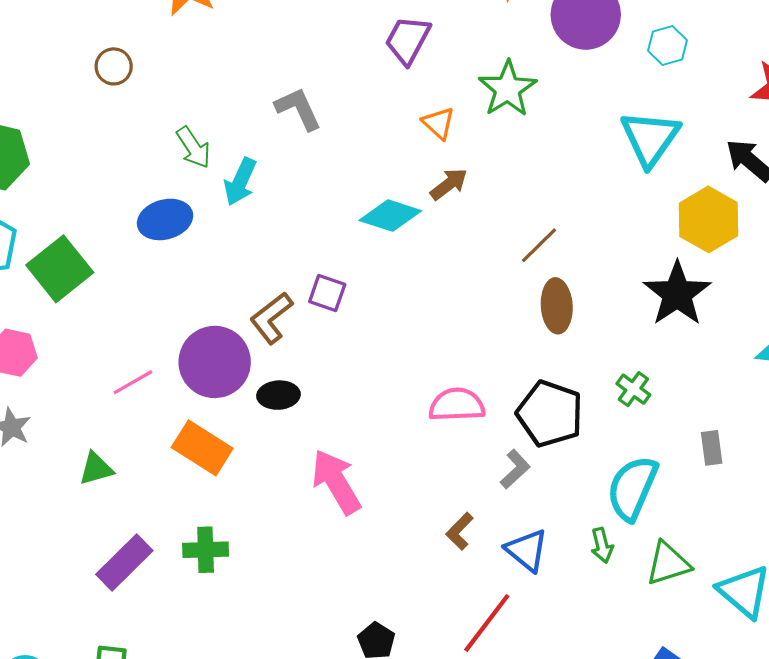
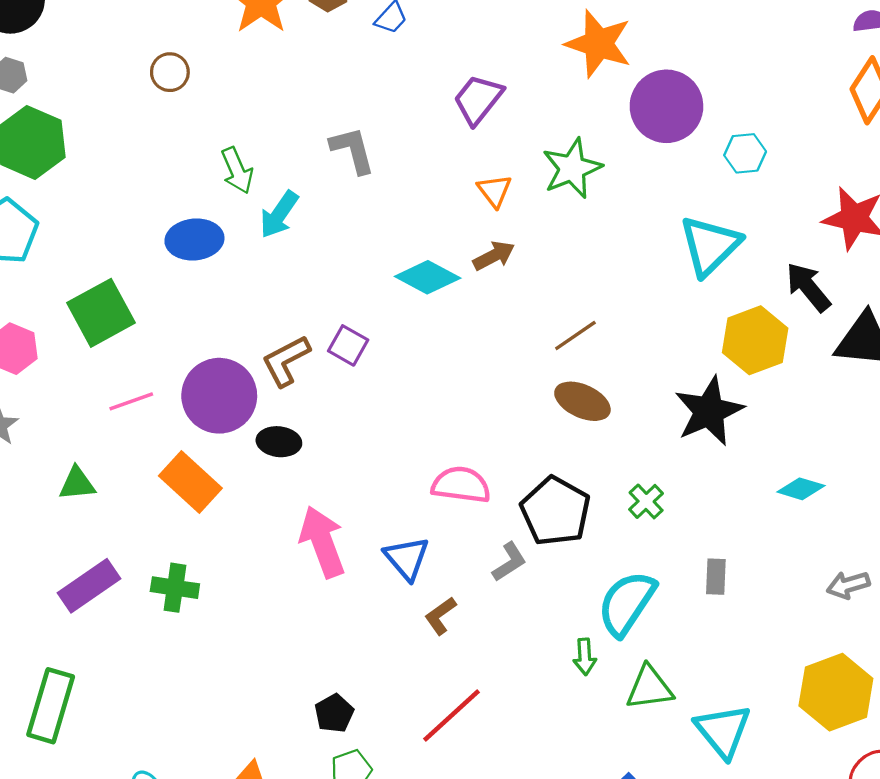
green square: (60, 269) -> (101, 313), moved
brown ellipse: (557, 306) -> (582, 401), turned -72
blue triangle: (527, 550) -> (407, 558), moved

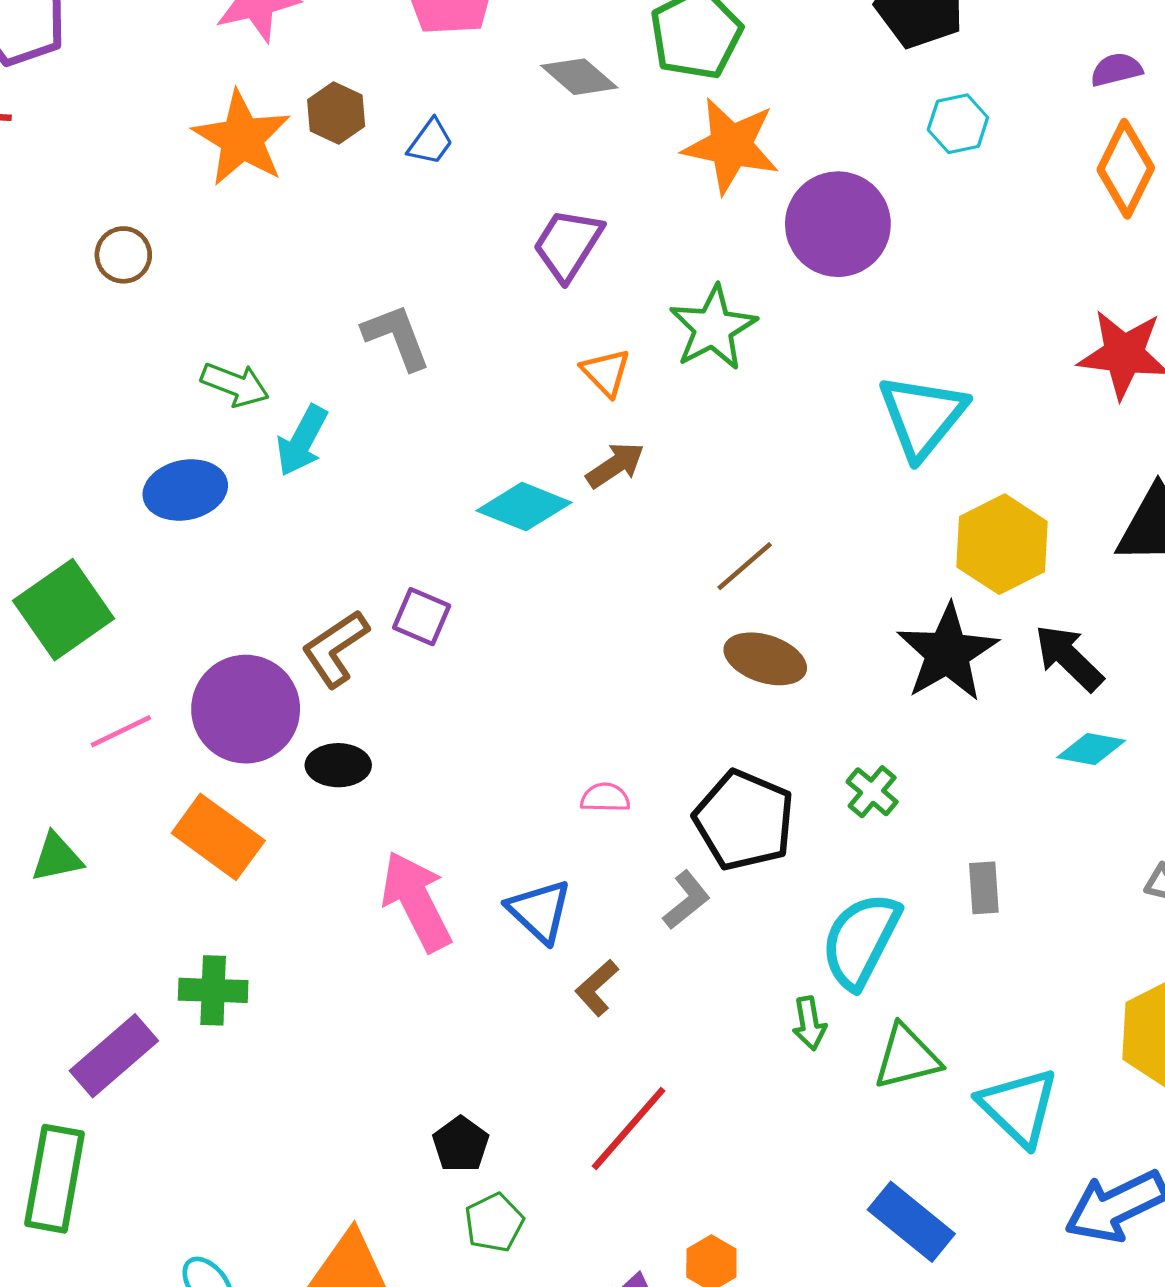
cyan hexagon: (745, 153) -> (958, 124), moved
green arrow: (237, 170) -> (235, 385), turned -39
black arrow: (808, 287) -> (1069, 658), moved
pink semicircle: (461, 485) -> (605, 798), size x0.6
purple rectangle: (89, 586) -> (114, 1056), moved

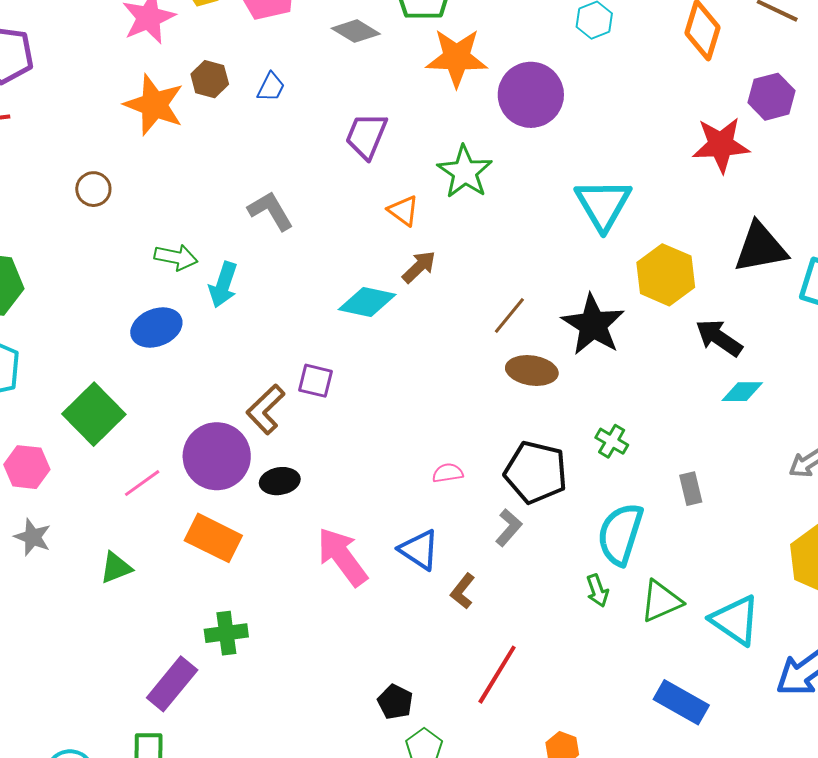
black star: (947, 653) -> (593, 325), moved

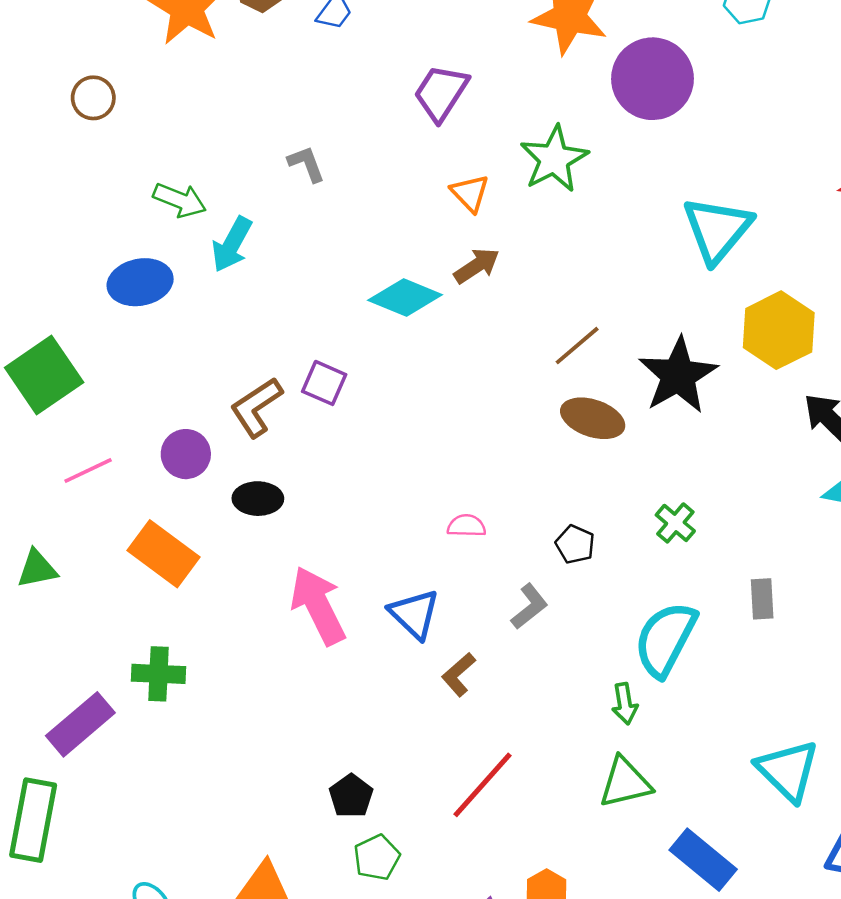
gray L-shape: (271, 211) -> (306, 164), size x0.7
purple circle: (217, 456) -> (186, 454), size x0.6
black pentagon: (536, 472) -> (575, 544), size x0.5
green triangle: (661, 601) -> (625, 783), moved

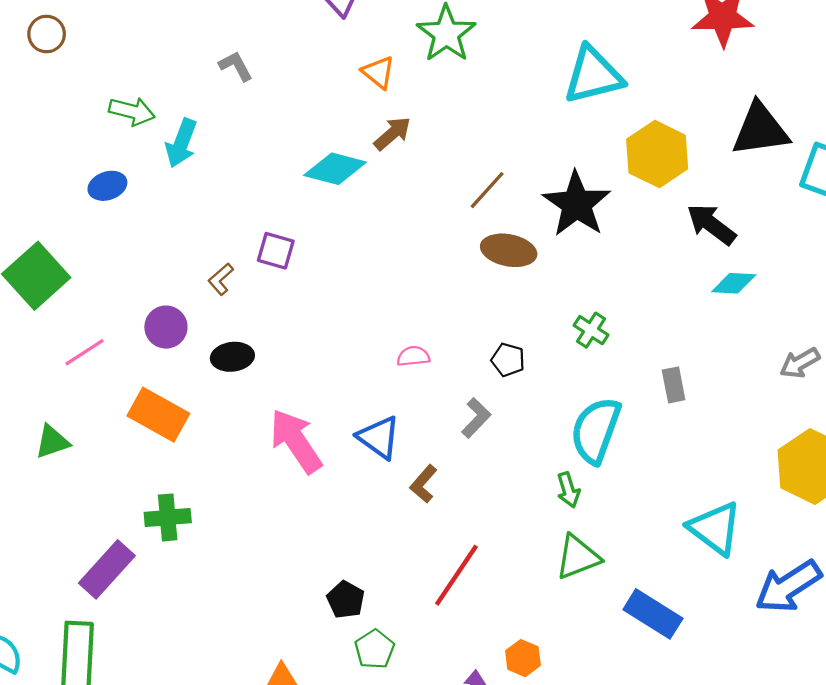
cyan triangle: (717, 229) -> (593, 75), turned 44
blue ellipse: (140, 282) -> (107, 186), size x0.7
brown L-shape: (256, 407) -> (221, 279), size x0.6

